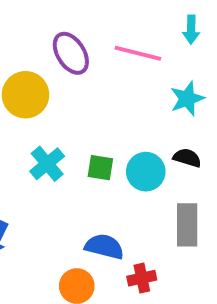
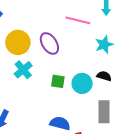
purple ellipse: (71, 53) -> (49, 44), moved
cyan cross: (47, 164) -> (23, 70), moved

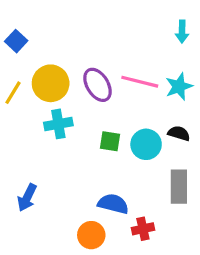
pink line: (78, 20) -> (140, 82), moved
cyan cross: (23, 70) -> (58, 124), turned 30

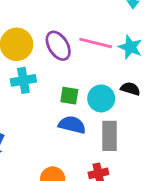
cyan star: (179, 86) -> (130, 47), turned -30
gray rectangle: (179, 187) -> (110, 136), moved
blue semicircle: (113, 204) -> (72, 125), moved

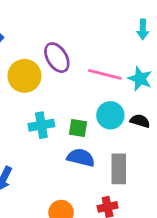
purple ellipse: (58, 46) -> (57, 58), moved
cyan cross: (23, 80) -> (41, 125), moved
cyan circle: (101, 98) -> (110, 115), moved

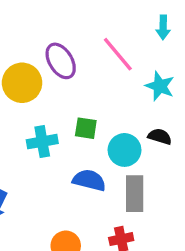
pink line: (105, 74) -> (118, 54), moved, turned 36
cyan circle: (110, 115) -> (125, 150), moved
green square: (78, 128) -> (86, 128), moved

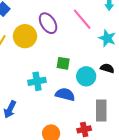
cyan cross: (42, 142) -> (37, 81), moved
gray rectangle: (135, 194) -> (101, 110), moved

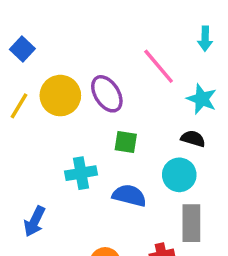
purple ellipse: (48, 23) -> (107, 94), moved
black semicircle: (107, 68) -> (193, 139), moved
cyan circle: (86, 76) -> (179, 175), moved

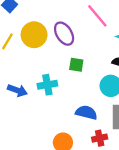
blue semicircle: (129, 196) -> (86, 113), moved
blue arrow: (34, 221) -> (17, 90), moved, turned -96

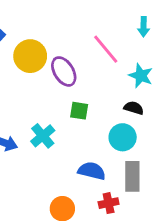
yellow circle: (34, 35) -> (30, 56), moved
cyan cross: (47, 85) -> (43, 136), turned -30

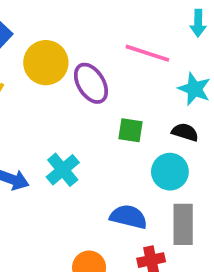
pink line: (106, 49) -> (147, 53), turned -32
green square: (79, 111) -> (130, 130), moved

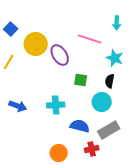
black semicircle: (185, 132) -> (110, 81), turned -96
cyan cross: (63, 170) -> (56, 105), moved, turned 36
gray rectangle: (183, 224) -> (109, 130), turned 60

